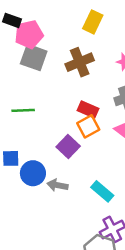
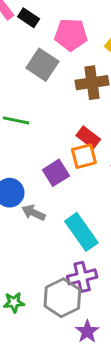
pink pentagon: (29, 34) -> (71, 35), moved
cyan rectangle: (102, 191) -> (81, 232), size x1.4

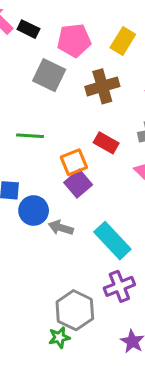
orange square: (84, 156) -> (74, 162), moved
gray hexagon: (62, 298) -> (75, 310), moved
green star: (14, 302) -> (59, 337), moved

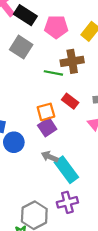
black rectangle: (28, 29) -> (25, 15), size x1.5
gray square: (49, 75) -> (21, 47), moved
green line: (30, 136) -> (53, 73), moved
gray arrow: (61, 228) -> (50, 157), moved

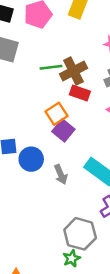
brown cross: (72, 61) -> (73, 71), moved
gray arrow: (50, 157) -> (61, 174), moved, turned -119

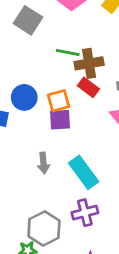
purple square: (63, 130) -> (60, 120), turned 30
blue circle: (31, 159) -> (24, 97), moved

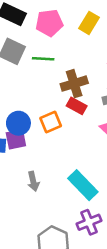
green line: (68, 52) -> (43, 59), moved
purple square: (60, 120) -> (16, 139), moved
gray arrow: (43, 163) -> (33, 181), moved

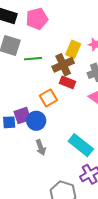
yellow rectangle: (89, 23) -> (73, 49), moved
green line: (43, 59) -> (33, 59), moved
blue circle: (18, 123) -> (36, 121), moved

